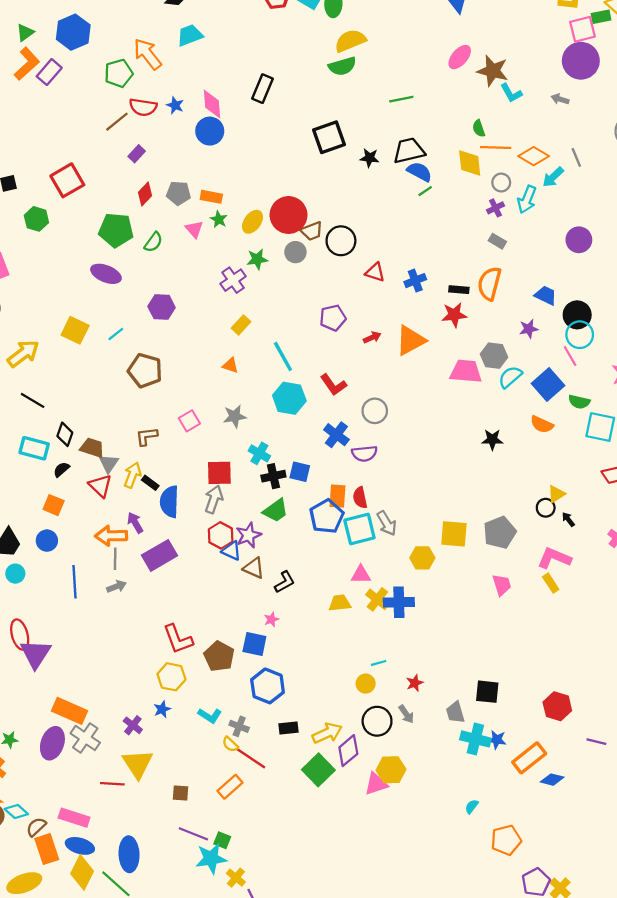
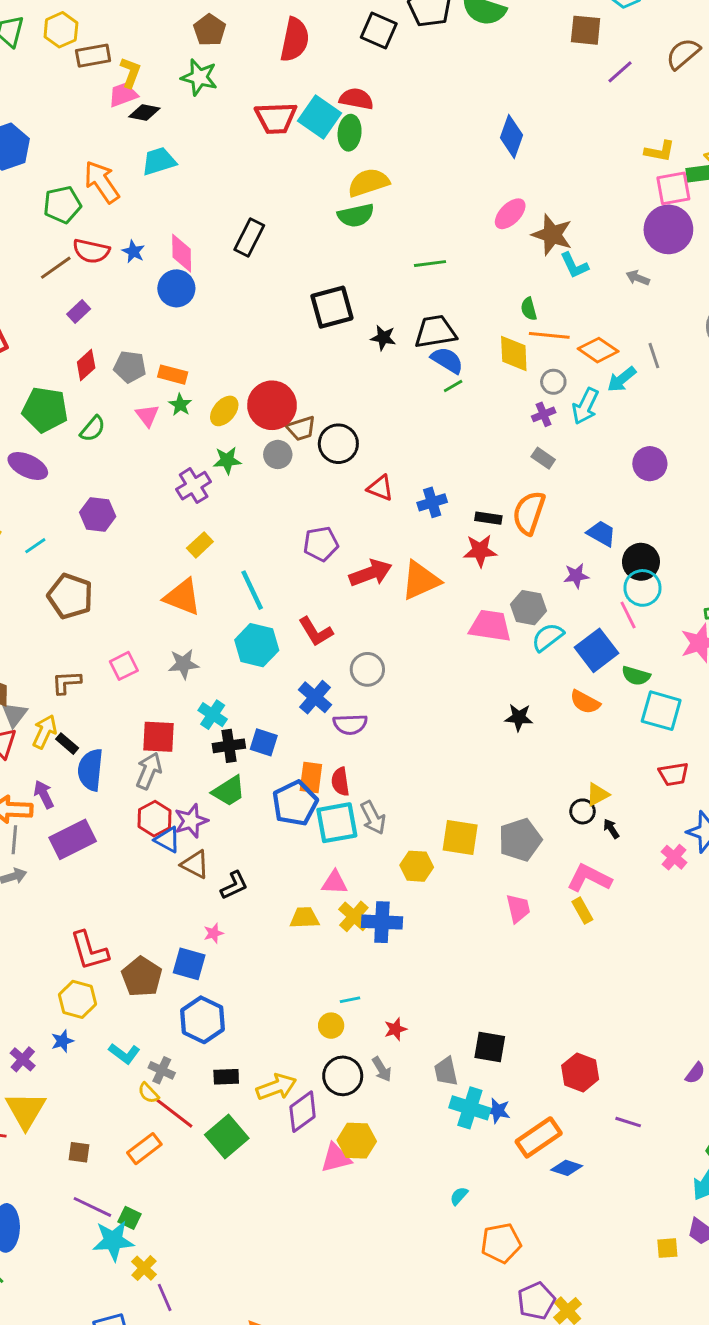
red arrow: (372, 337) -> (371, 573), size x1.8
orange triangle: (230, 365) -> (183, 597), size x1.8
green square: (318, 770) -> (227, 1136), moved

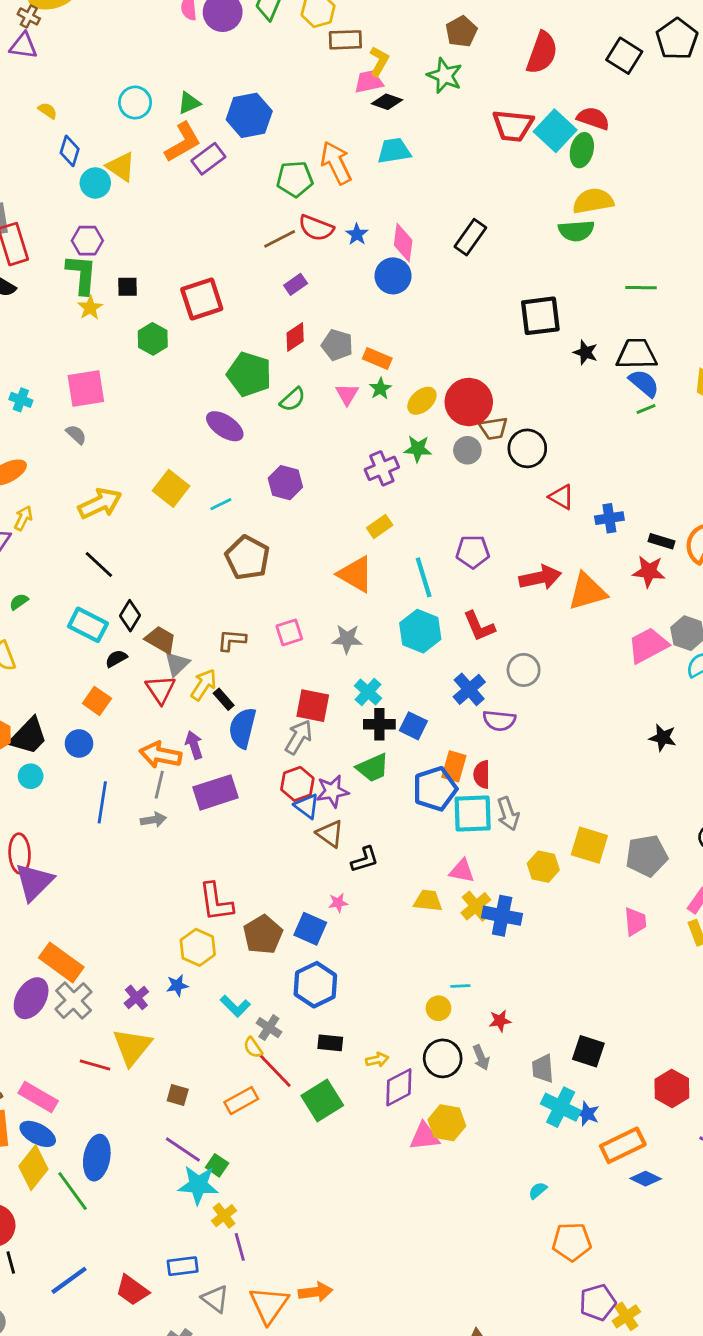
purple pentagon: (321, 544) -> (473, 552), moved
pink trapezoid: (490, 626) -> (648, 645), turned -45
yellow arrow: (276, 1087) -> (377, 1060), size x0.6

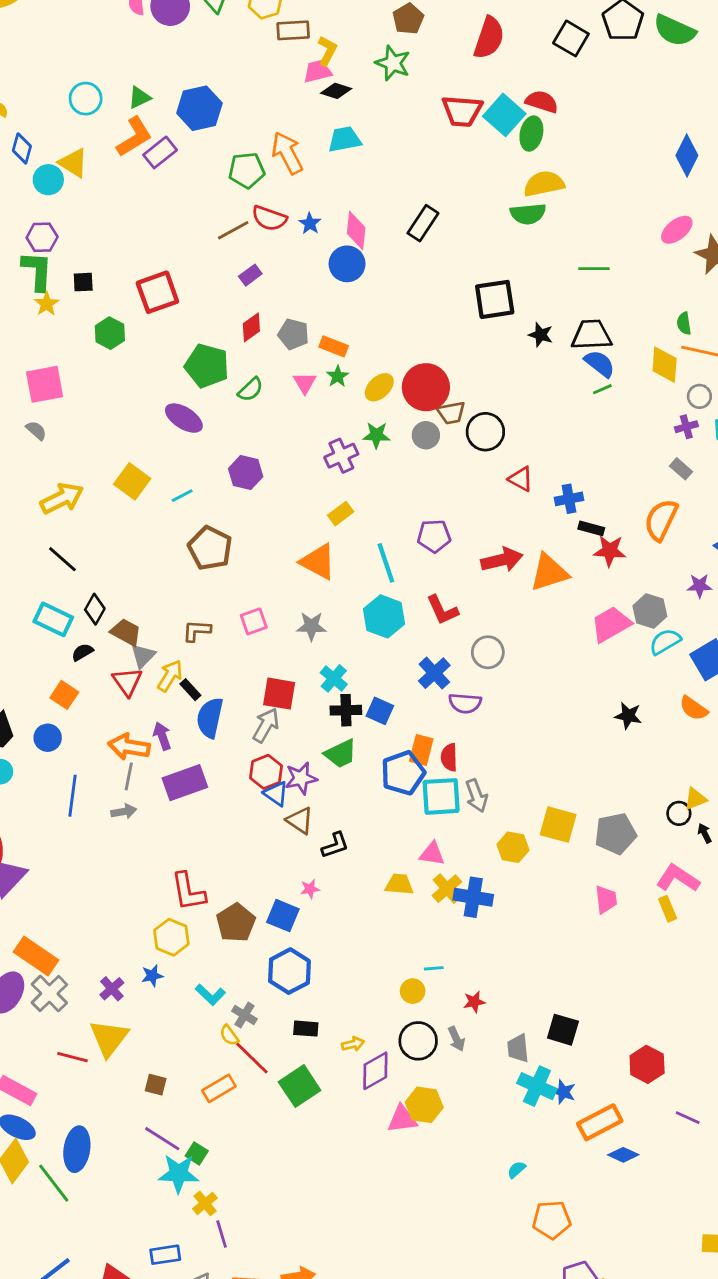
black rectangle: (661, 541) -> (591, 528), moved

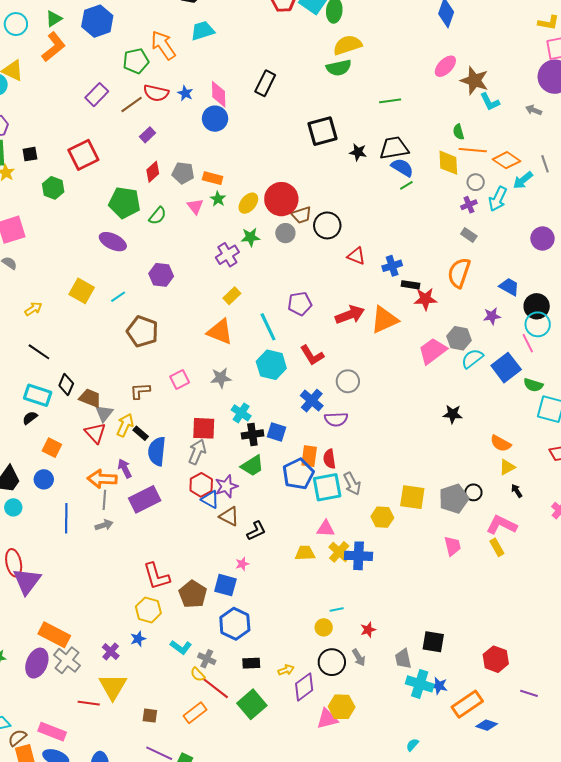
purple rectangle: (160, 152) -> (97, 95), moved
yellow arrow: (62, 498) -> (33, 309), size x0.6
black semicircle: (82, 652) -> (30, 418), moved
orange semicircle: (694, 708) -> (501, 443), moved
black circle: (679, 813) -> (473, 492), moved

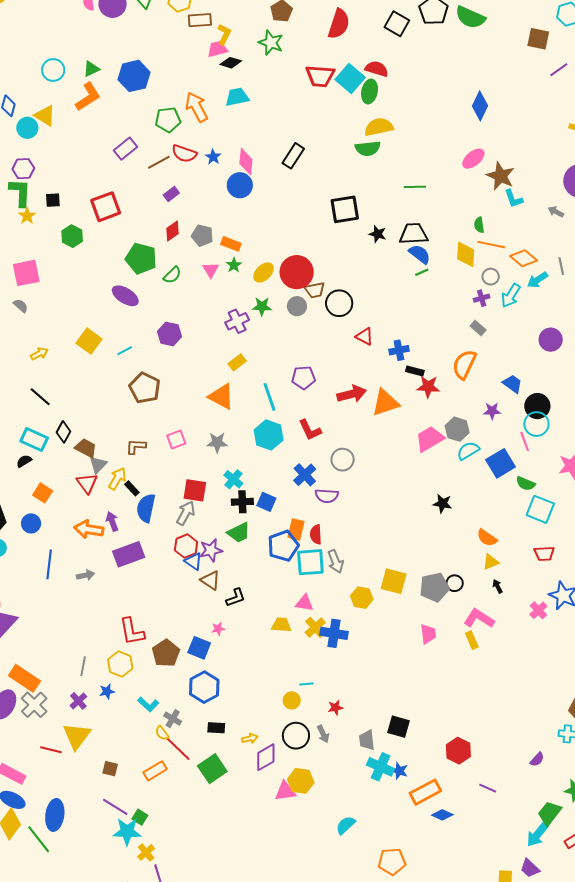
gray line: (104, 500) -> (83, 666), moved
cyan semicircle: (412, 745) -> (346, 825), moved, size x1.5

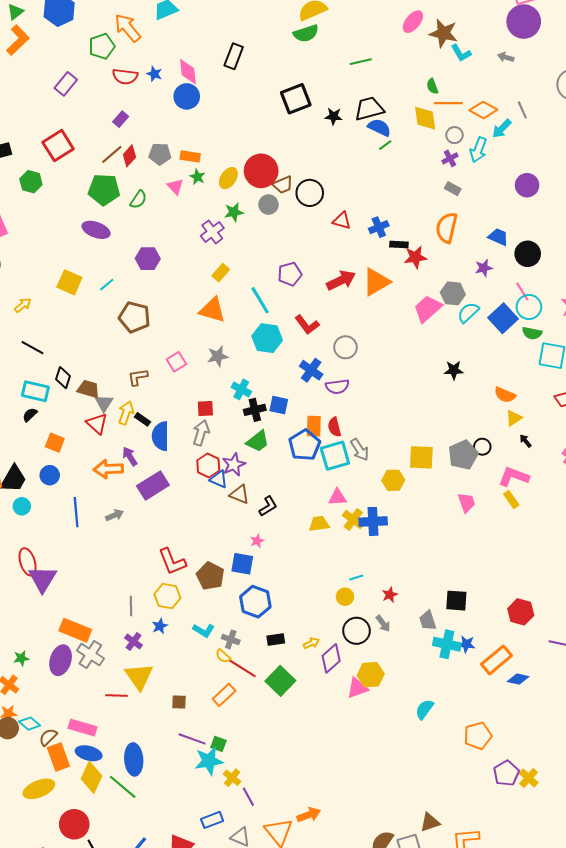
brown line: (159, 162) -> (112, 154), moved
cyan circle: (536, 424) -> (529, 307), moved
red square: (195, 490) -> (205, 408), size x0.7

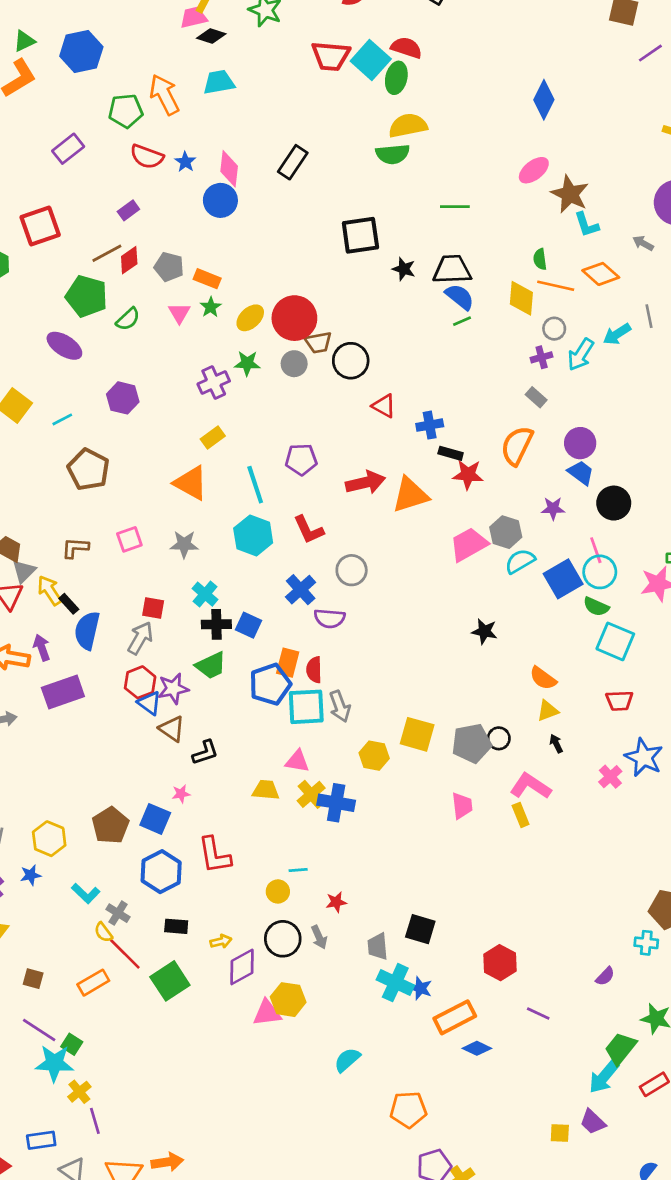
orange diamond: (483, 110) -> (601, 274), moved
purple circle: (527, 185) -> (580, 443), moved
yellow arrow: (126, 413) -> (50, 590), turned -65
red L-shape: (172, 561) -> (215, 855), moved

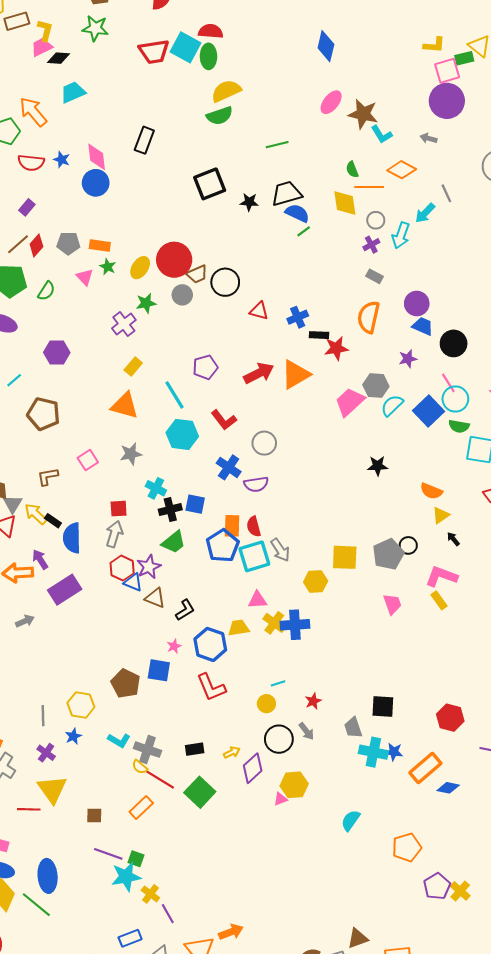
blue hexagon: (161, 872) -> (210, 644), moved
gray cross: (118, 913) -> (148, 750), size x1.4
pink triangle: (267, 1013) -> (280, 799), size x0.6

